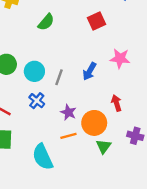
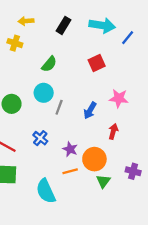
cyan circle: (34, 71) -> (44, 93), moved
gray line: (59, 77) -> (59, 107), moved
red arrow: (116, 103) -> (113, 131), moved, turned 32

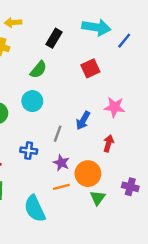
black rectangle: (63, 25) -> (54, 38), moved
gray line: (59, 107) -> (58, 134), moved
blue cross: (40, 138) -> (29, 151), turned -32

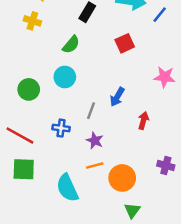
pink star: (114, 107) -> (165, 77), moved
orange circle: (88, 174) -> (122, 178), moved
green triangle: (98, 198) -> (132, 210), moved

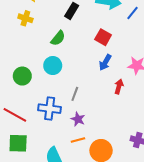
red square: (125, 43) -> (103, 37), turned -35
blue arrow: (117, 97) -> (105, 62), moved
red arrow: (143, 121) -> (119, 87), moved
blue cross: (61, 128) -> (50, 109), size x1.5

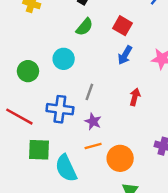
green semicircle: (58, 38) -> (84, 27), moved
red arrow: (119, 87) -> (135, 97), moved
green square: (18, 143) -> (39, 150), moved

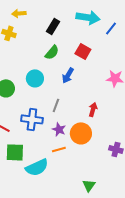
blue arrow: (125, 55) -> (68, 75), moved
orange circle: (120, 158) -> (81, 133), moved
cyan semicircle: (66, 168) -> (37, 167), turned -90

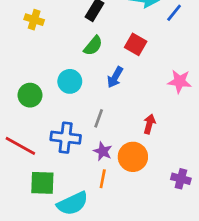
orange line: (59, 149) -> (103, 179), turned -64

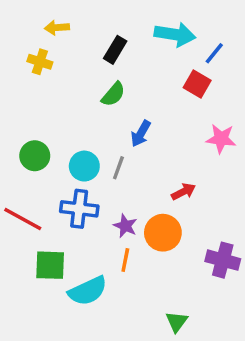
red square: (136, 44) -> (197, 84), moved
cyan circle: (70, 81) -> (84, 166), moved
gray line: (99, 118) -> (118, 168), moved
red arrow: (149, 124) -> (183, 192), turned 48
purple cross: (181, 179) -> (223, 260), size x1.4

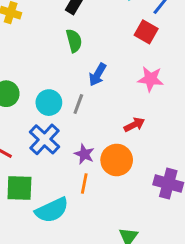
green semicircle: (113, 94) -> (74, 41), turned -55
pink star: (221, 139) -> (151, 79), moved
blue cross: (79, 209) -> (44, 139), turned 36

